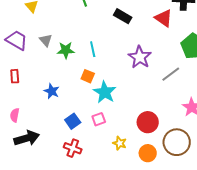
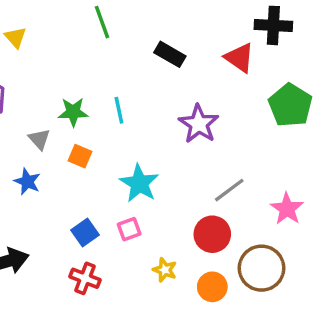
gray triangle: (46, 40) -> (39, 139), moved
gray line: (171, 74) -> (229, 190), moved
orange square: (88, 76) -> (80, 156), moved
blue star: (52, 91) -> (27, 182), moved

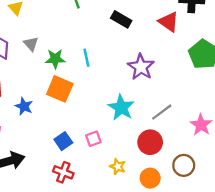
gray triangle: (39, 139) -> (31, 44), moved
orange square: (80, 156) -> (60, 89), size x1.6
cyan star: (139, 183) -> (121, 107), moved
brown circle: (262, 268) -> (184, 165), size x0.7

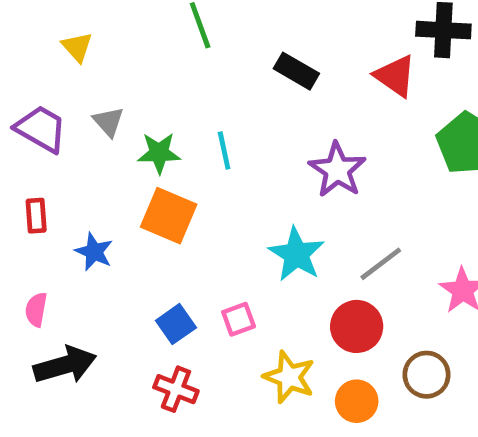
yellow star: (118, 167) -> (289, 377), size x1.5

